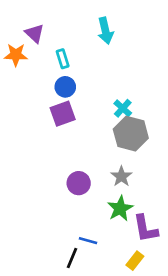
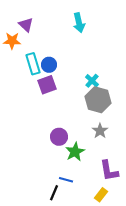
cyan rectangle: (63, 59) -> (33, 64), moved, size x1.5
gray star: (121, 176) -> (100, 131), moved
green star: (120, 209) -> (75, 152), moved

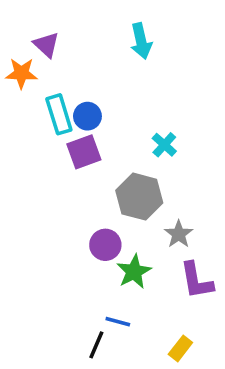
gray hexagon: (98, 100) -> (139, 197), moved
purple L-shape: (109, 171) -> (196, 281), moved

